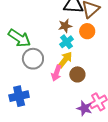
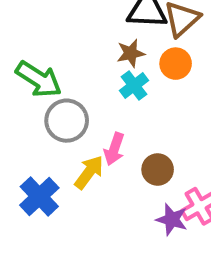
yellow arrow: (65, 60) -> (89, 172), moved
brown circle: (77, 74) -> (158, 170), moved
blue cross: (19, 96) -> (39, 197), turned -30

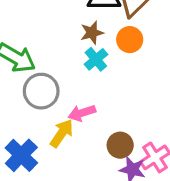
pink arrow: (114, 149) -> (82, 113), turned 56
brown circle: (158, 170) -> (120, 145), moved

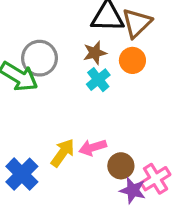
gray circle: (41, 91) -> (39, 58), moved
pink arrow: (82, 113) -> (93, 147), moved

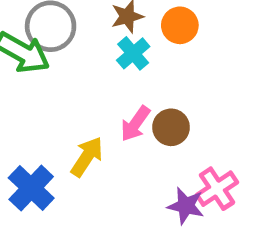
pink arrow: (93, 147) -> (135, 124), moved, turned -36
brown circle: (121, 166) -> (171, 127), moved

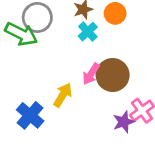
brown circle: (171, 127) -> (113, 75), size x1.5
purple star: (186, 206) -> (124, 122), turned -30

